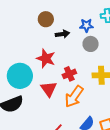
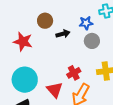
red star: (46, 58) -> (23, 42), moved

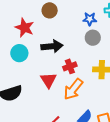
black arrow: (63, 34) -> (52, 46), moved, size x1.5
cyan circle: (25, 80) -> (19, 53), moved, size x0.7

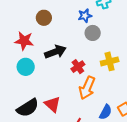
red triangle: (48, 80) -> (53, 104), moved

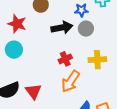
black arrow: (55, 52) -> (62, 28), moved

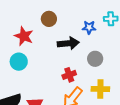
gray circle: (86, 29) -> (95, 59), moved
yellow cross: (97, 60) -> (100, 89), moved

